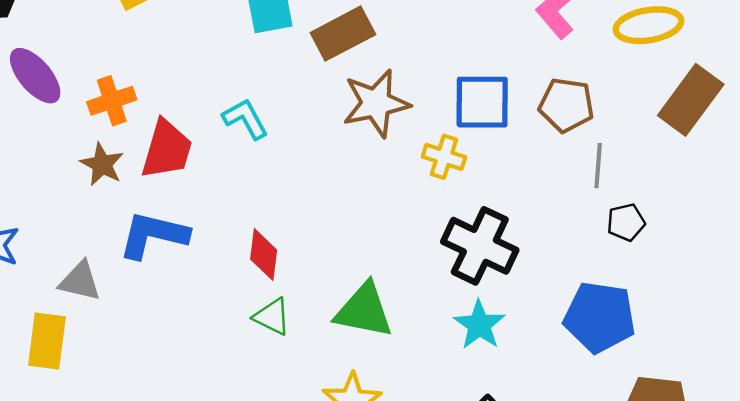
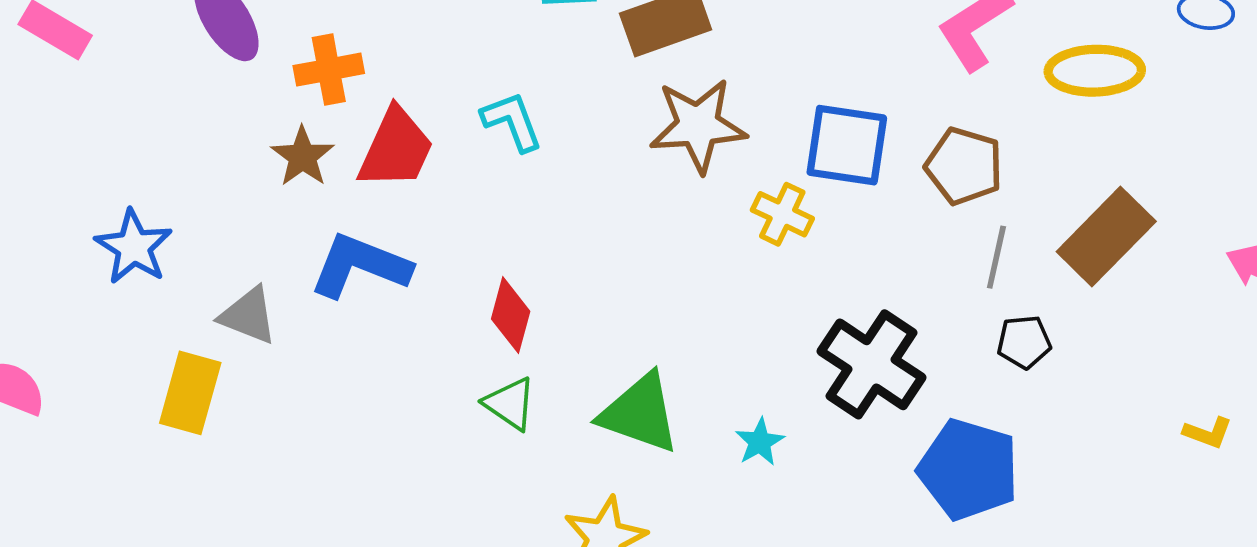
brown rectangle: (691, 100) -> (1106, 237), moved
black cross: (480, 246) -> (871, 364), moved
cyan star: (479, 325) -> (760, 442), moved, size x0.7

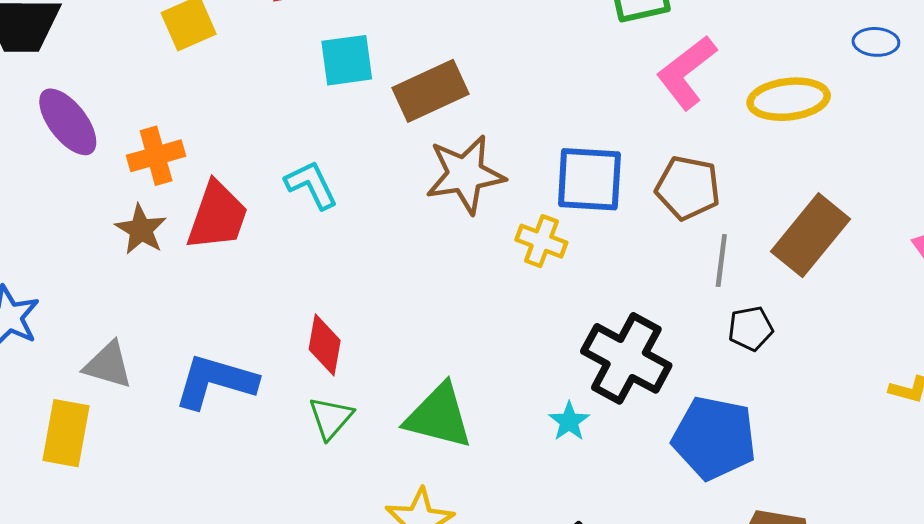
blue L-shape: (360, 266) -> (215, 381), moved
green triangle: (510, 404) -> (331, 418), turned 42
cyan star: (760, 442) -> (569, 421), moved

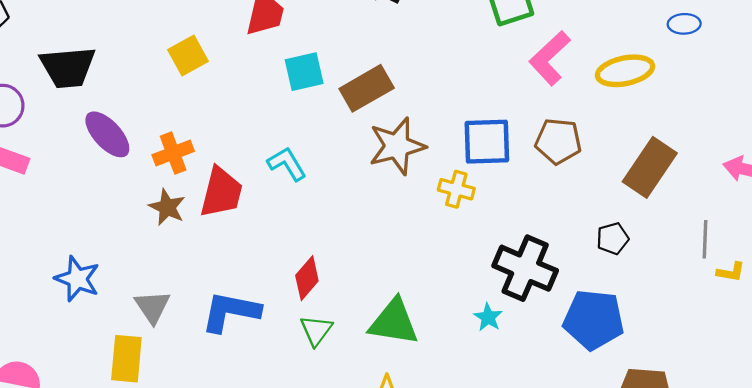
gray line: (721, 260) -> (705, 239), moved
red diamond: (325, 345) -> (307, 278), turned 36
gray triangle: (108, 365) -> (152, 307), turned 45

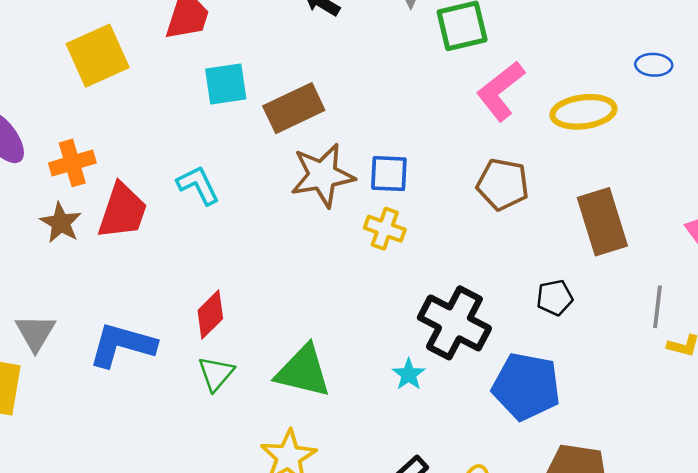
yellow square: (188, 56) -> (98, 56), size x1.4
blue square: (487, 142) -> (389, 174), moved, size x0.7
brown rectangle: (650, 167) -> (602, 222), turned -56

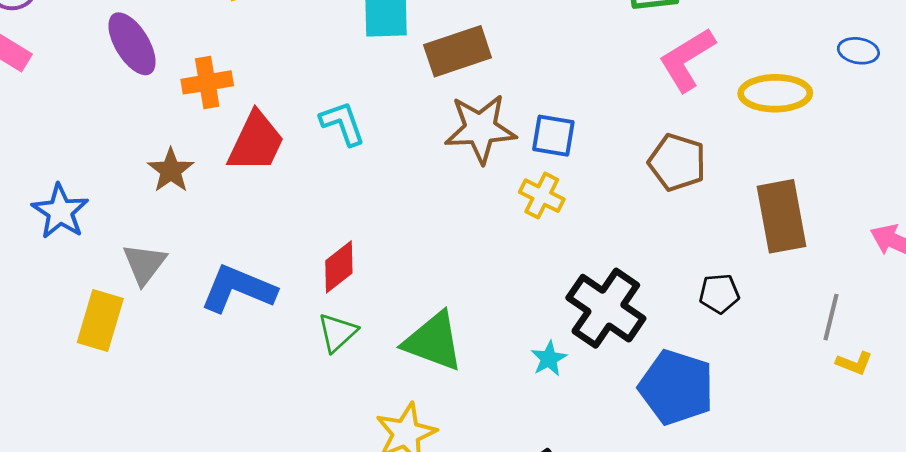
brown star: (61, 223) -> (171, 170), moved

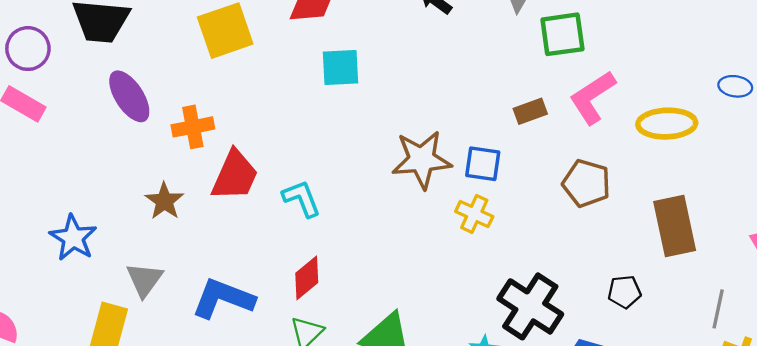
brown rectangle: (458, 51) -> (530, 111), moved, size x0.6
cyan L-shape: (342, 123) -> (302, 199), moved

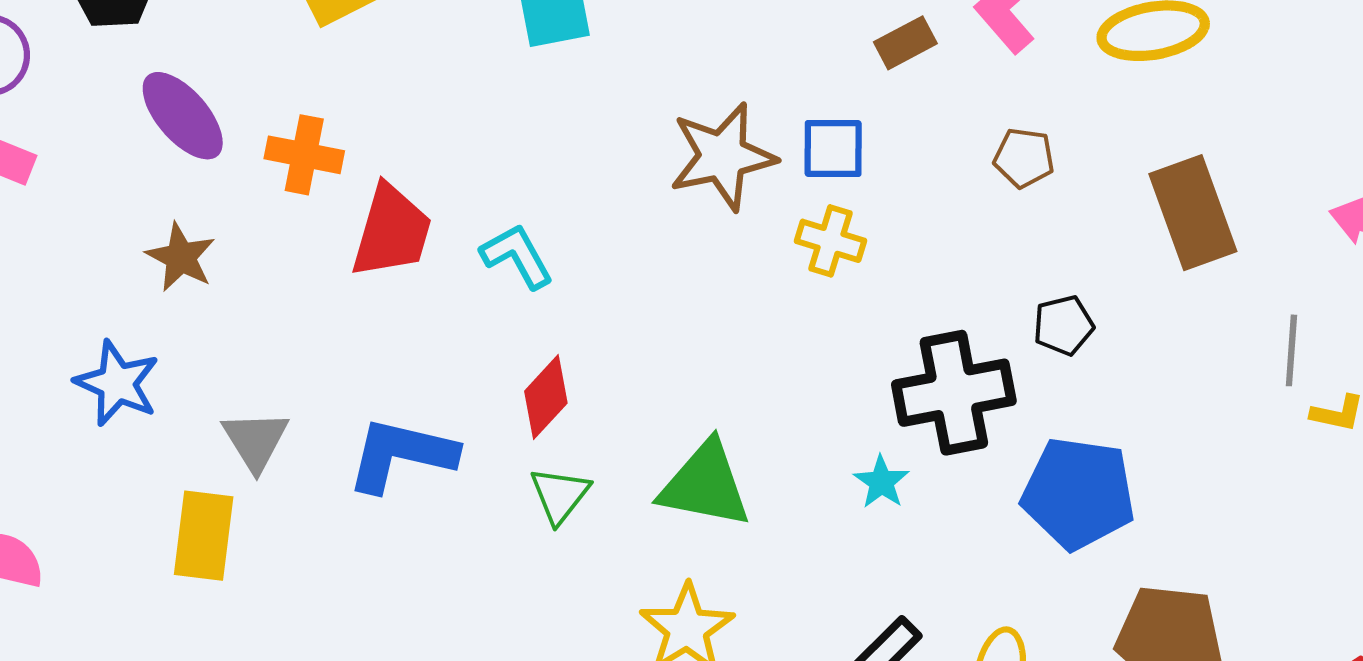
orange cross: (193, 127) -> (304, 155), turned 30
brown pentagon: (586, 183) -> (1024, 158), size x0.7
brown star: (164, 201) -> (181, 257), moved
black pentagon: (624, 292) -> (1064, 325), moved
black cross: (530, 306) -> (954, 393), turned -36

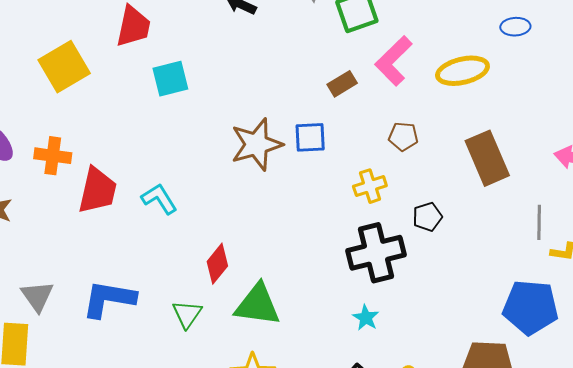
yellow cross: (830, 241) -> (370, 186), moved, turned -32
red diamond: (546, 397) -> (217, 264), moved
cyan star: (881, 482) -> (366, 318), moved
blue pentagon: (1078, 493) -> (530, 307), moved

